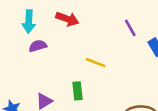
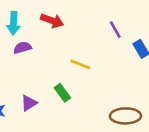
green rectangle: (78, 91) -> (62, 93), turned -30

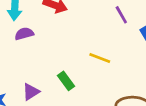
yellow line: (80, 64) -> (100, 58), moved

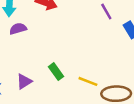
yellow line: (100, 58) -> (88, 81), moved

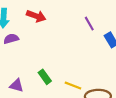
purple triangle: (24, 81) -> (17, 85), turned 48

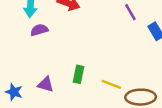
green rectangle: (45, 77) -> (79, 74), turned 48

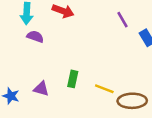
purple semicircle: (39, 30) -> (35, 37), turned 35

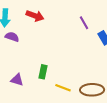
yellow line: (104, 89) -> (63, 88), moved

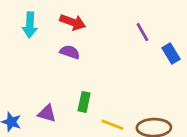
purple semicircle: (12, 37) -> (70, 52), moved

